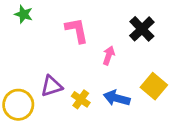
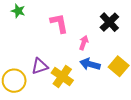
blue arrow: (117, 98) -> (90, 64), moved
yellow cross: (81, 99) -> (62, 77), size x1.5

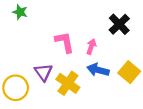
pink L-shape: (59, 23) -> (65, 42), moved
purple triangle: (40, 66) -> (43, 72), turned -48

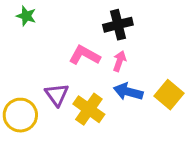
black cross: (119, 24) -> (118, 25), moved, turned 30
pink L-shape: (65, 42) -> (84, 55), turned -50

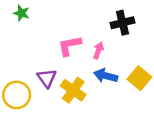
black cross: (118, 25) -> (123, 23), moved
pink L-shape: (84, 55) -> (70, 46), turned -40

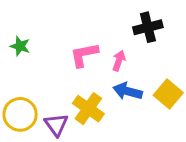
green star: (21, 13) -> (20, 46), moved
purple triangle: (47, 78) -> (56, 125), moved

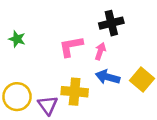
black cross: (148, 27) -> (111, 23), moved
yellow cross: (88, 109) -> (75, 92), turned -30

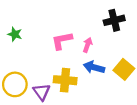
black cross: (111, 23) -> (114, 20), moved

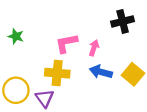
yellow cross: (65, 80) -> (57, 73), moved

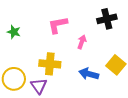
pink L-shape: (66, 43) -> (58, 25), moved
blue arrow: (101, 72) -> (89, 74), moved

